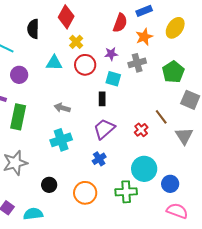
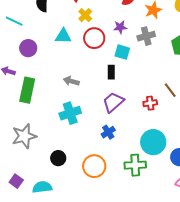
red cross: (141, 130) -> (150, 103), turned 32

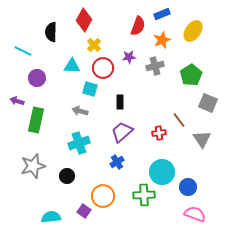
cyan square: (122, 52) -> (90, 89), moved
black circle: (58, 158) -> (67, 176), moved
purple square: (16, 181) -> (84, 211), moved

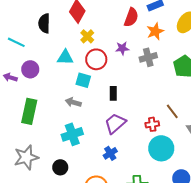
purple arrow: (17, 101) -> (10, 77), moved
cyan circle: (162, 172) -> (161, 148), moved

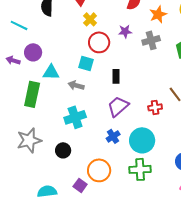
cyan triangle: (65, 57) -> (51, 72), moved
cyan circle: (161, 148) -> (142, 140), moved

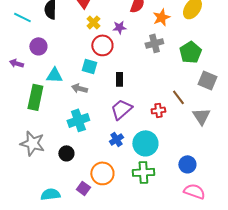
cyan line: (19, 25) -> (22, 17), moved
purple star: (125, 31) -> (119, 27), moved
purple circle: (33, 52) -> (38, 46), moved
gray star: (29, 140) -> (32, 143), turned 30

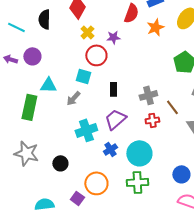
gray cross: (154, 43) -> (148, 95), moved
purple arrow: (16, 63) -> (10, 59), moved
gray arrow: (79, 88) -> (73, 98), turned -63
cyan cross: (78, 120) -> (86, 130), moved

